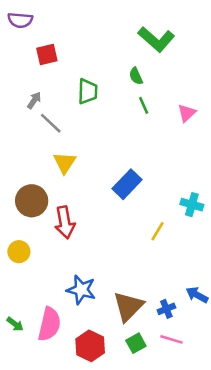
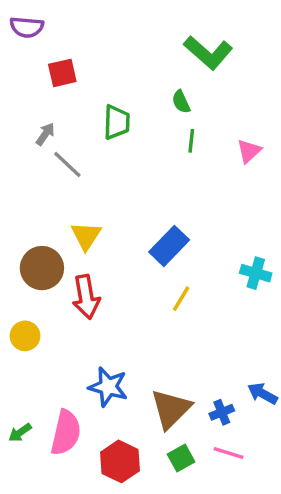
green line: (144, 105) -> (191, 141), turned 30
yellow triangle: (65, 163) -> (86, 236), moved
yellow line: (158, 231) -> (181, 299), moved
green arrow: (15, 324) -> (20, 433), turned 108

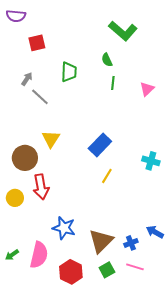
red arrow: (86, 297) -> (41, 187), moved

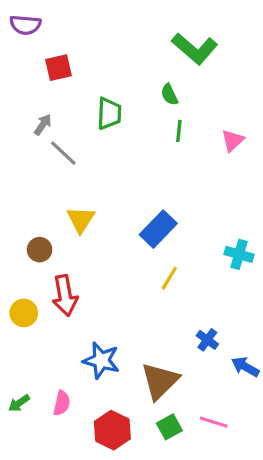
brown circle: (25, 158) -> (40, 250), size x0.6
blue cross: (131, 243) -> (207, 340), moved, turned -32
pink semicircle: (39, 255) -> (62, 403), size x0.6

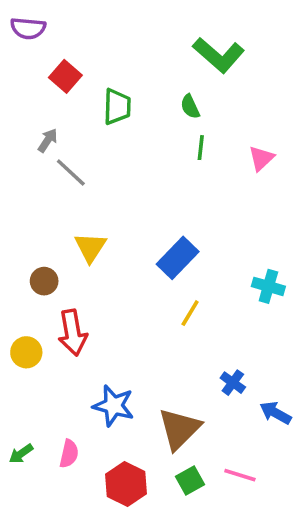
red square: (59, 68) -> (65, 76), turned -36
green trapezoid: (109, 114) -> (117, 107), moved

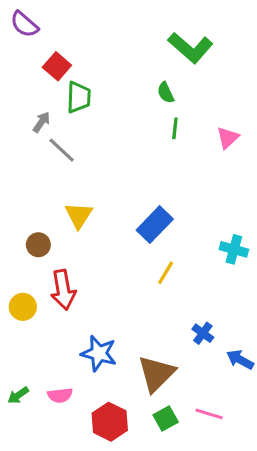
purple semicircle: (28, 28) -> (24, 24), turned 36
green trapezoid: (117, 107) -> (79, 97), moved
pink semicircle: (69, 454) -> (60, 395), turned 70

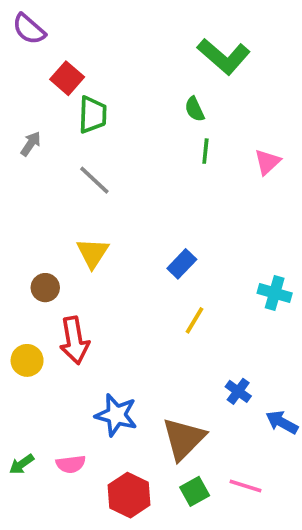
gray arrow: (41, 122) -> (31, 144), moved
gray line: (62, 150) -> (94, 180), moved
blue rectangle: (155, 225) -> (182, 264), size x0.7

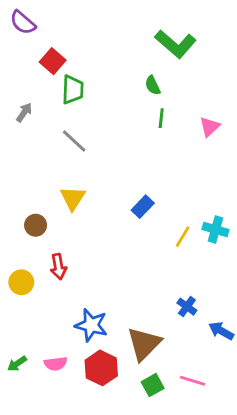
yellow line: (195, 320) -> (183, 237), moved
red arrow: (74, 340) -> (58, 267), size x0.7
red hexagon: (129, 495) -> (101, 368), moved

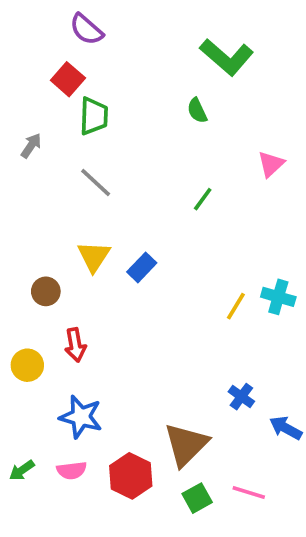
purple semicircle: (23, 22) -> (86, 29), moved
green line: (161, 118) -> (203, 199), moved, turned 30
blue rectangle: (143, 207) -> (142, 267), moved
blue star: (91, 325) -> (81, 417), moved

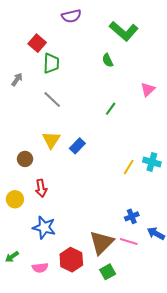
purple semicircle: (86, 29) -> (71, 16), moved, turned -54
blue cross: (241, 397) -> (132, 216), turned 32
pink semicircle: (72, 470) -> (40, 268), moved
pink line: (249, 493) -> (129, 242), moved

